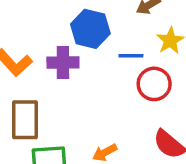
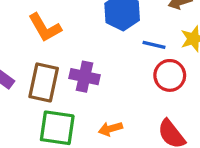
purple cross: (63, 63) -> (84, 77), moved

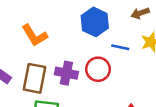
red circle: (170, 75) -> (98, 69), moved

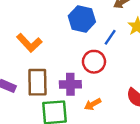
blue line: (120, 47) -> (110, 37), turned -56
purple cross: (66, 73) -> (70, 84), moved

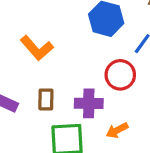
brown rectangle: (37, 82) -> (46, 100), size x0.6

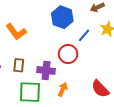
orange arrow: (117, 130) -> (63, 89), turned 136

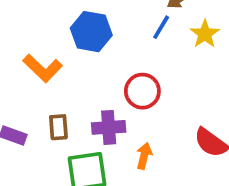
blue hexagon: (62, 17) -> (91, 32), moved
blue line: (84, 35) -> (161, 27), moved

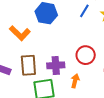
red circle: (142, 91) -> (86, 55), moved
brown rectangle: (58, 127) -> (28, 65), size x1.5

